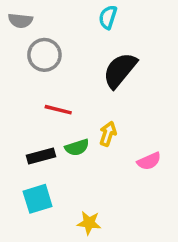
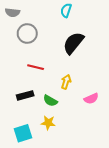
green semicircle: (77, 147) -> (50, 101), moved, turned 48
cyan square: (38, 199) -> (23, 133), moved
yellow star: (89, 223) -> (48, 123), moved

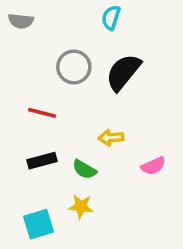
gray circle: (27, 33) -> (74, 67), moved
red line: (36, 67) -> (42, 113), moved
yellow arrow: (66, 82) -> (111, 138), turned -112

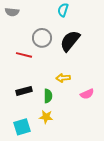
red line: (42, 113) -> (24, 55), moved
green semicircle: (84, 169) -> (48, 96), turned -120

